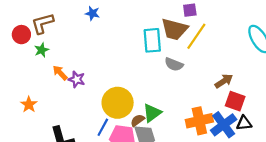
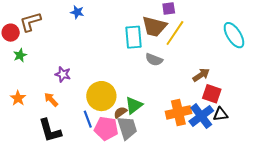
green star: (42, 50) -> (20, 55), moved
orange arrow: (60, 73) -> (51, 100), moved
blue line: (103, 127) -> (88, 119), turned -48

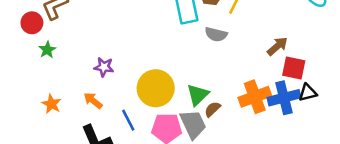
brown semicircle: (120, 112) -> (212, 109), moved
blue cross: (201, 116) -> (284, 98), turned 30
blue line: (88, 119) -> (128, 120), moved

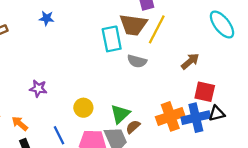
brown arrow: (277, 46) -> (190, 61), moved
yellow circle: (156, 88) -> (83, 108), size x0.6
orange arrow: (93, 100) -> (20, 124), moved

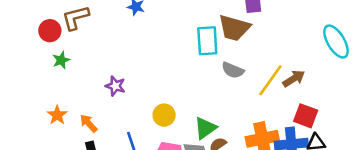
yellow line: (157, 29) -> (270, 80), moved

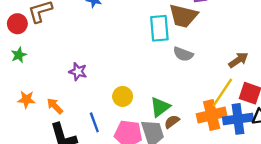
green star: (61, 60) -> (19, 55), moved
yellow line: (270, 80) -> (222, 92), moved
orange star: (57, 115) -> (26, 99), turned -30

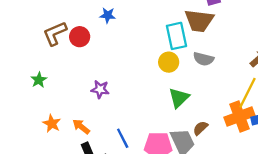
red circle: (17, 24) -> (80, 37), moved
yellow circle: (123, 96) -> (169, 62), moved
orange star: (26, 99) -> (52, 124), turned 30
green triangle: (160, 107) -> (179, 98), moved

